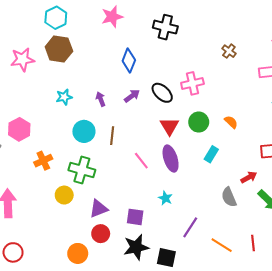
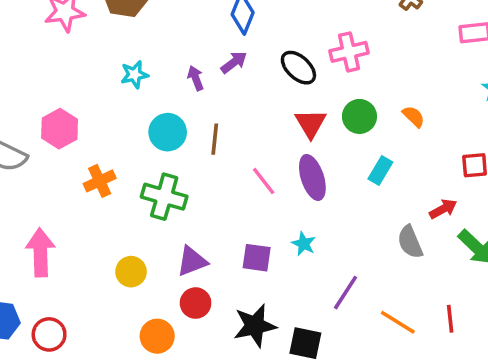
purple arrow: (132, 96) -> (234, 62), moved
yellow circle: (64, 195) -> (131, 272), moved
purple square: (135, 217) -> (257, 258), moved

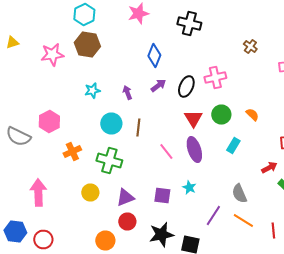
purple arrow: (234, 62) -> (158, 86), moved
black ellipse: (298, 68) -> (186, 86), turned 70
gray semicircle: (410, 242) -> (239, 194), moved
yellow circle: (131, 272) -> (90, 192), moved
orange line: (398, 322) -> (243, 220), moved

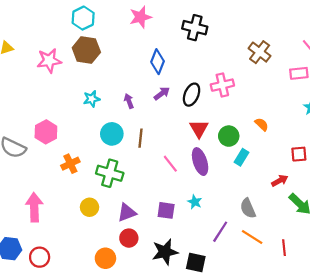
brown cross: (250, 46) -> (260, 52), size x1.5
green circle: (221, 114) -> (229, 136), moved

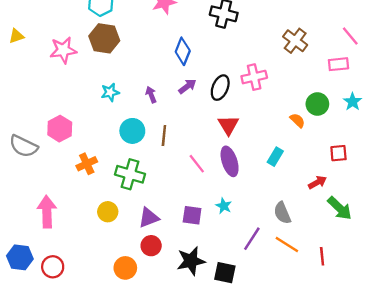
green circle: (229, 136) -> (317, 104), moved

